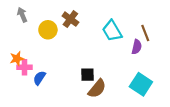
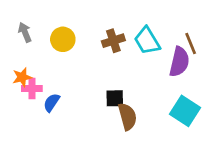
gray arrow: (22, 15) -> (25, 32), moved
brown cross: (70, 19) -> (113, 41), moved, turned 35
purple semicircle: (137, 47) -> (179, 62), size x1.5
brown semicircle: (97, 89) -> (127, 117), turned -54

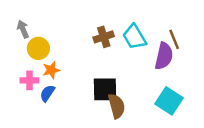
yellow circle: (63, 39) -> (38, 48), moved
orange star: (22, 77) -> (51, 70), moved
black square: (115, 98) -> (105, 89), size x1.5

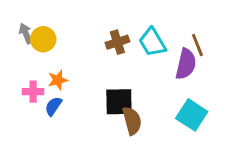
yellow circle: (38, 48) -> (43, 39), moved

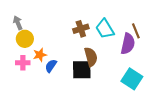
yellow circle: (43, 39) -> (25, 39), moved
blue semicircle: (53, 106) -> (51, 66), moved
brown semicircle: (132, 121) -> (91, 57), moved

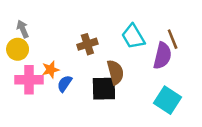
brown cross: (81, 29) -> (87, 44), moved
yellow circle: (25, 39) -> (18, 49), moved
pink cross: (23, 63) -> (29, 80), size x1.5

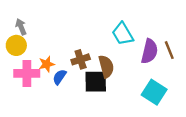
brown line: (173, 39) -> (169, 50), moved
brown cross: (87, 44) -> (81, 59), moved

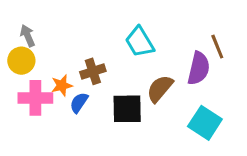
cyan trapezoid: (123, 34) -> (140, 42), moved
brown line: (169, 50) -> (217, 47), moved
brown cross: (81, 59) -> (93, 71), moved
brown semicircle: (106, 66) -> (160, 89), moved, turned -125

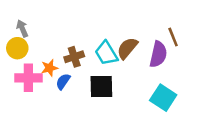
cyan trapezoid: (140, 42) -> (106, 53), moved
brown semicircle: (160, 89) -> (127, 48), moved

